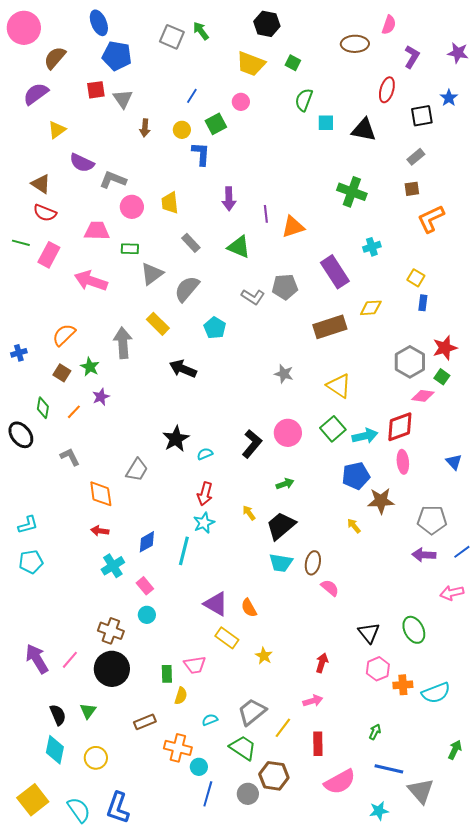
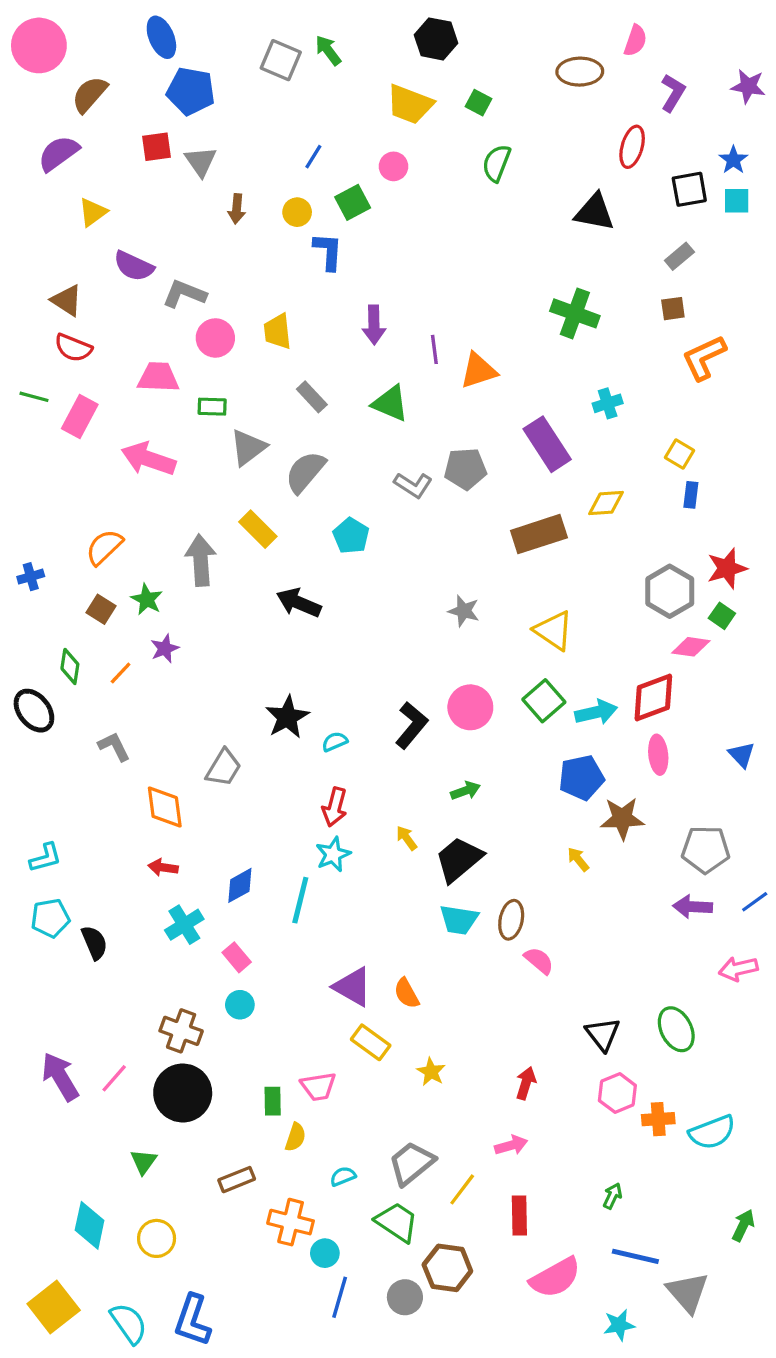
cyan square: (326, 123) -> (737, 201), moved
black semicircle: (58, 715) -> (94, 943), moved

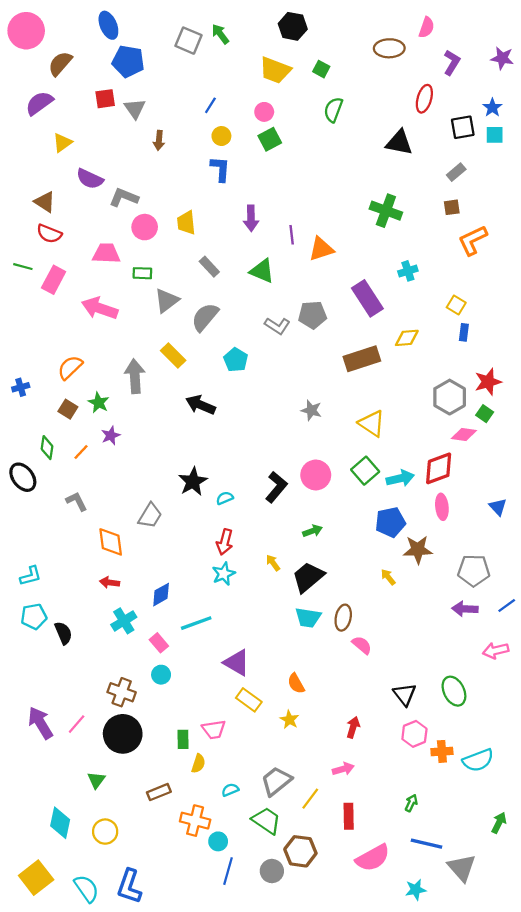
green square: (353, 202) -> (270, 139), moved
yellow circle: (297, 212) -> (221, 136), moved
cyan line: (300, 900) -> (196, 623), moved, turned 56
orange semicircle: (407, 993) -> (296, 683), moved

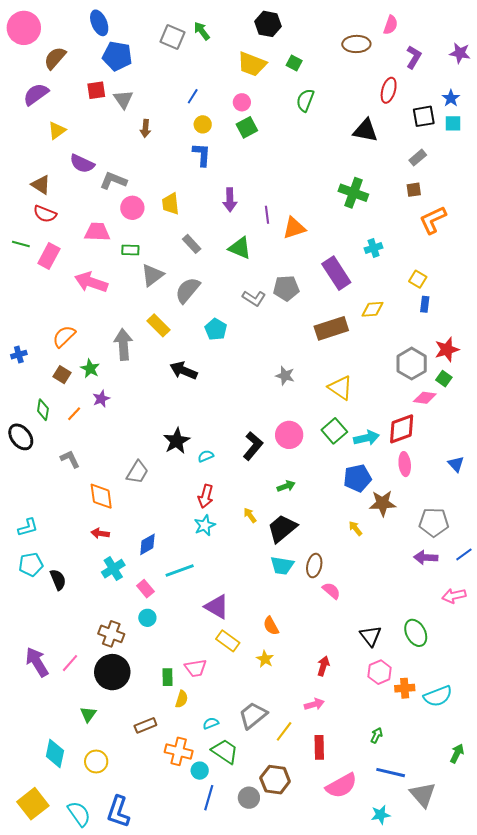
green trapezoid: (266, 821) -> (225, 751), moved

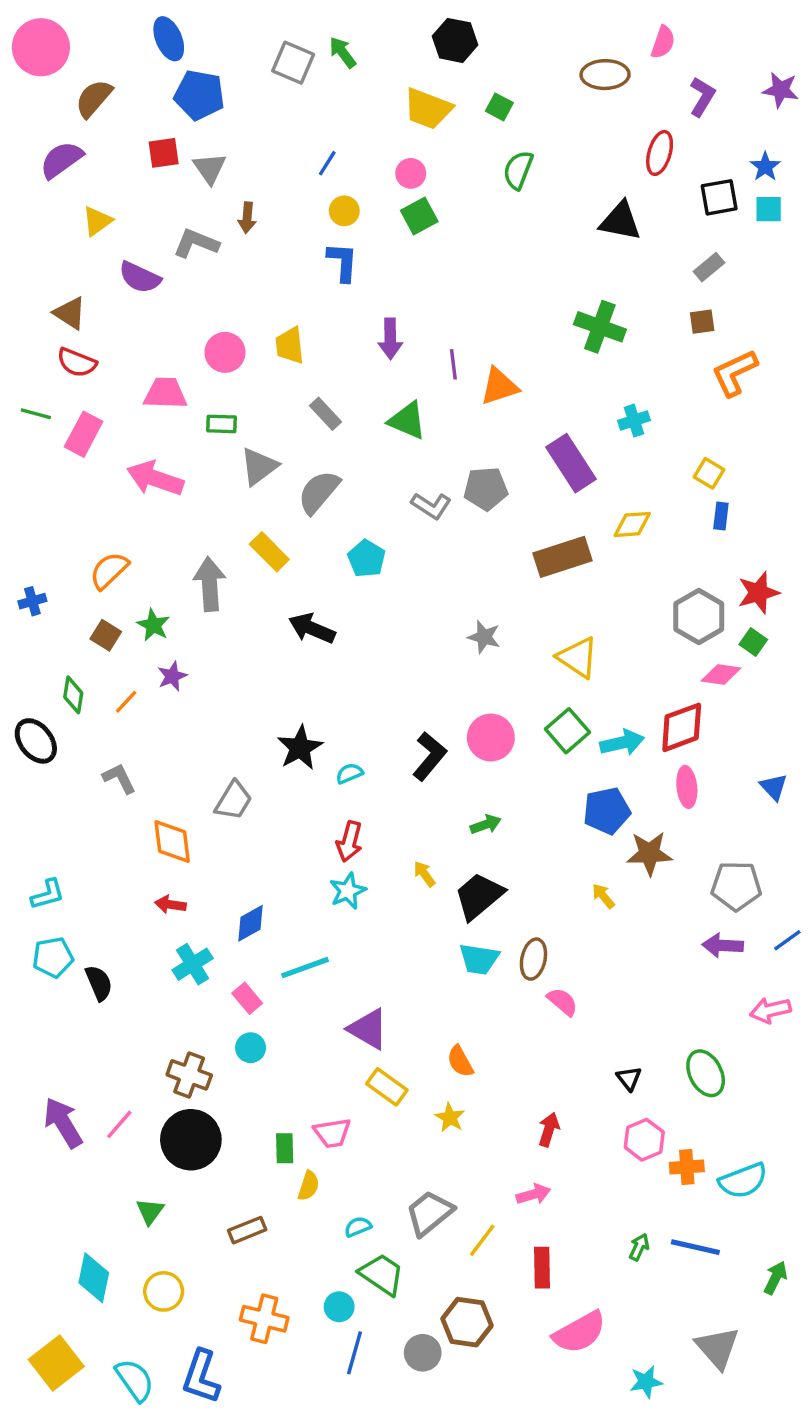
gray L-shape: (113, 181) -> (196, 243), moved
black triangle: (371, 636) -> (629, 1078), size x0.7
orange cross: (179, 751) -> (264, 1319), moved
blue line: (391, 773) -> (695, 1247), moved

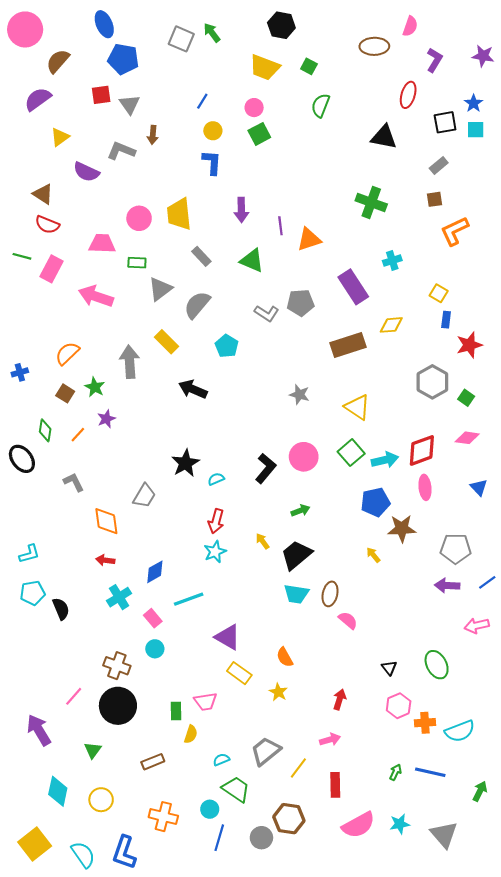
yellow trapezoid: (290, 346) -> (179, 214), size x1.4
red star: (758, 593) -> (469, 345), moved
pink diamond: (721, 674) -> (467, 438), moved
purple arrow: (63, 1123) -> (39, 730), moved
cyan star: (646, 1382) -> (400, 824), moved

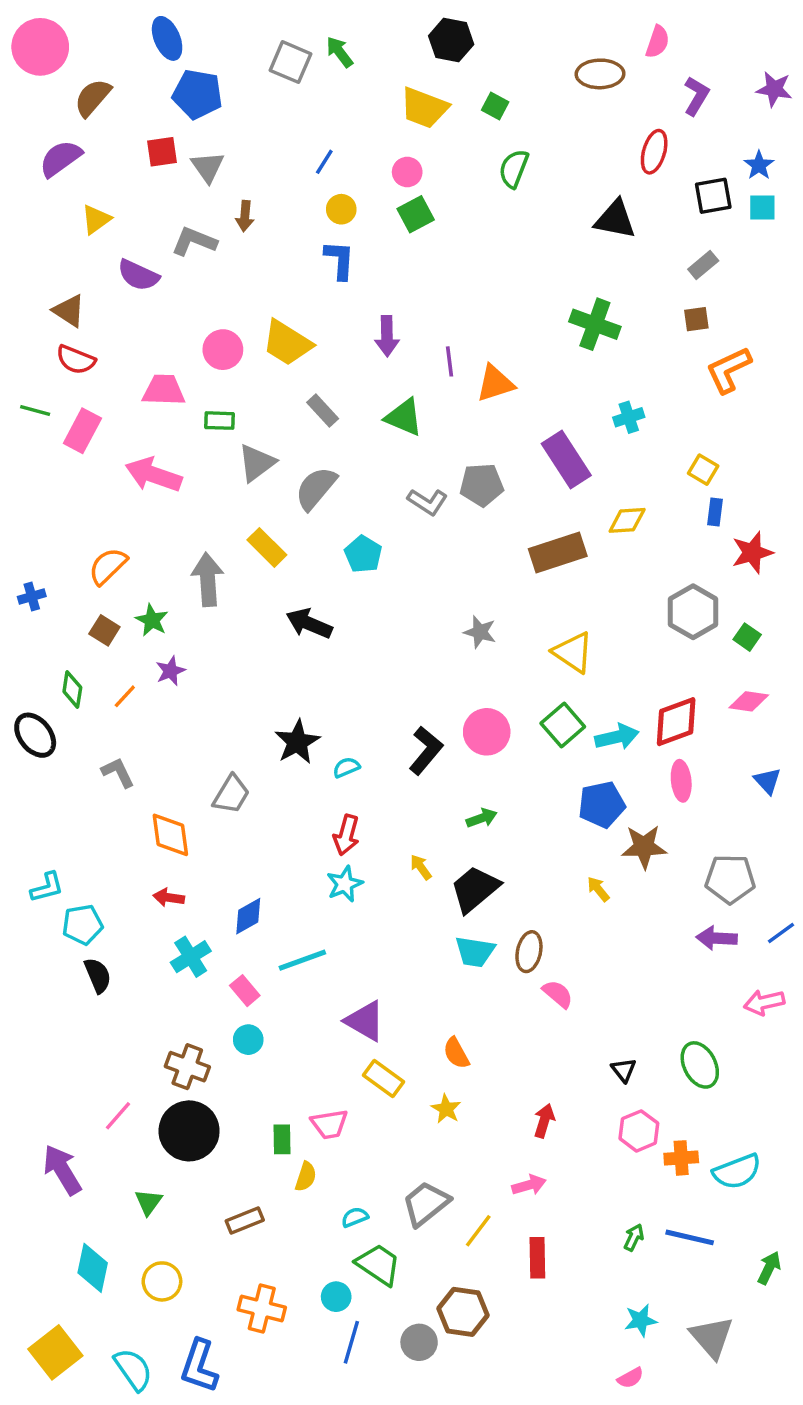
yellow trapezoid: (179, 214) -> (287, 343), turned -52
cyan pentagon: (32, 593) -> (82, 925), moved
pink semicircle: (359, 825) -> (630, 1378), moved, size x0.5

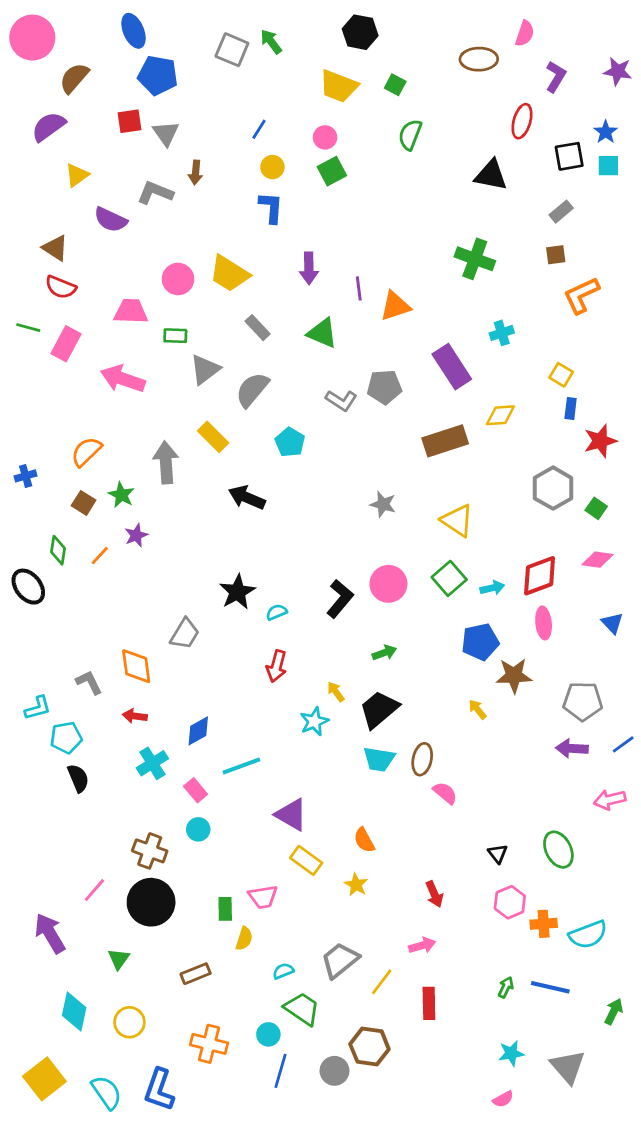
cyan arrow: (617, 737) -> (492, 588), size x0.7
gray L-shape: (118, 772) -> (89, 682), moved
cyan star: (345, 884) -> (314, 721), moved
red arrow: (544, 1121) -> (434, 894), turned 140

